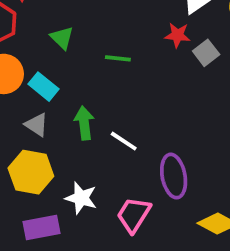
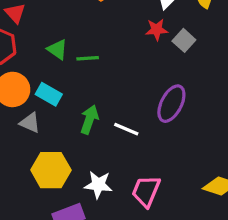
green line: (118, 58) -> (88, 58), moved
green arrow: (84, 123) -> (89, 120), turned 36
gray triangle: (36, 125) -> (30, 123), moved
purple ellipse: (174, 176) -> (171, 104), moved, turned 48

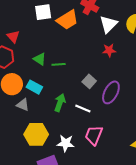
red star: (157, 30) -> (109, 50), moved
gray square: (184, 40) -> (89, 81), moved
pink trapezoid: (146, 191) -> (94, 135), moved

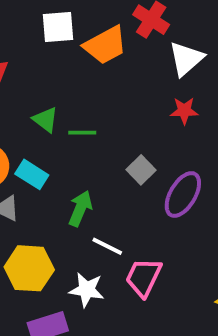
white line: (83, 109) -> (107, 246), moved

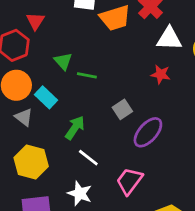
white triangle: (186, 59) -> (169, 39), turned 32
pink trapezoid: (144, 277) -> (129, 181), moved
white star: (87, 290) -> (80, 193), moved

